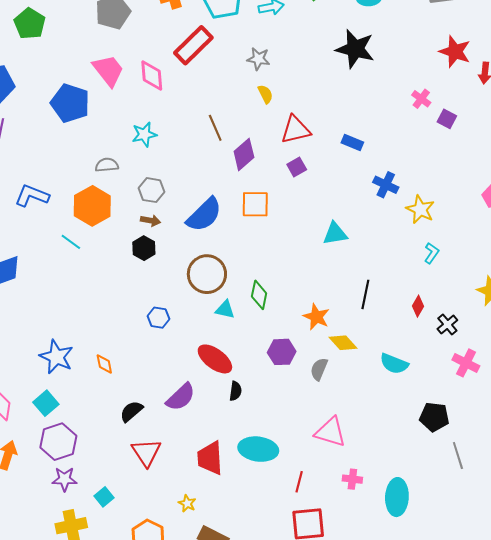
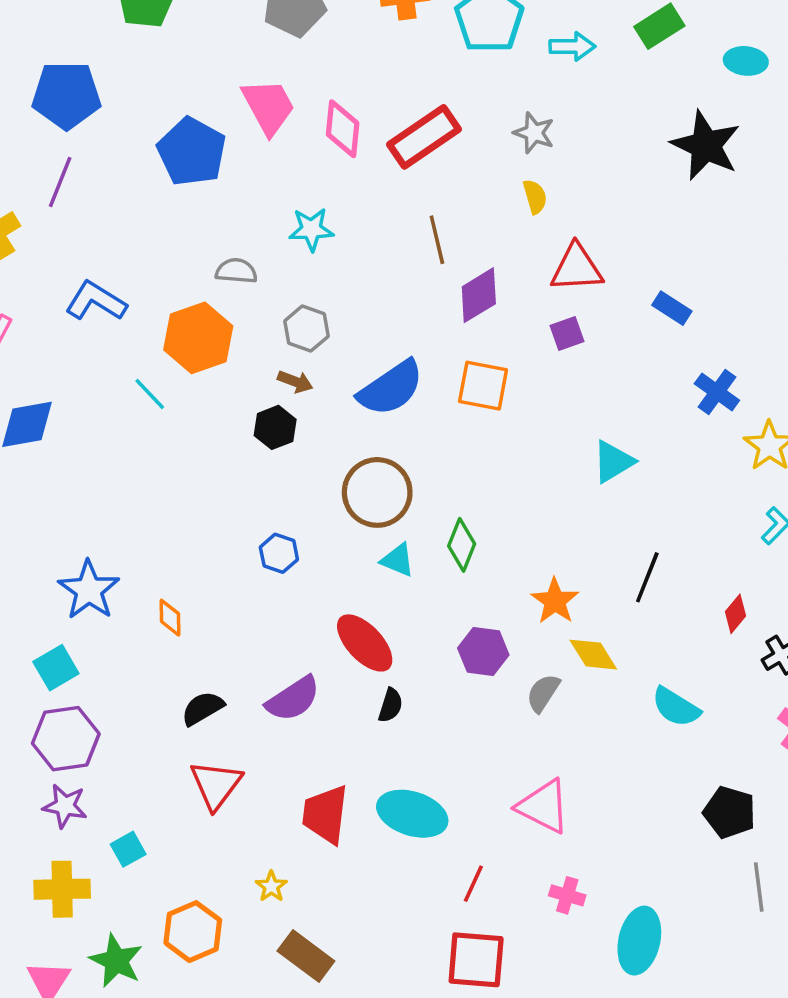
red rectangle: (193, 45) -> (424, 137), moved
cyan triangle: (335, 234) -> (613, 462), turned -32

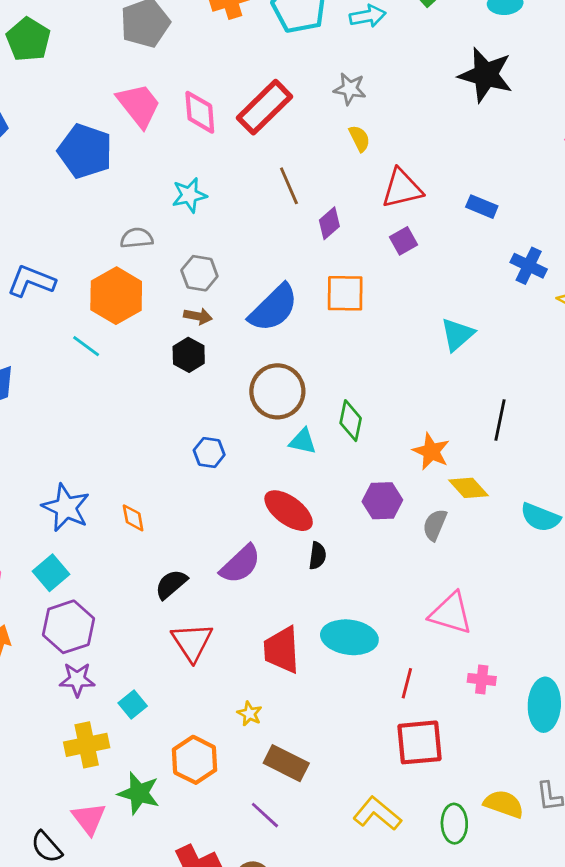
purple diamond: (479, 295) -> (329, 223), size x0.7

